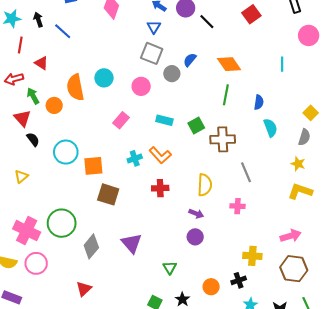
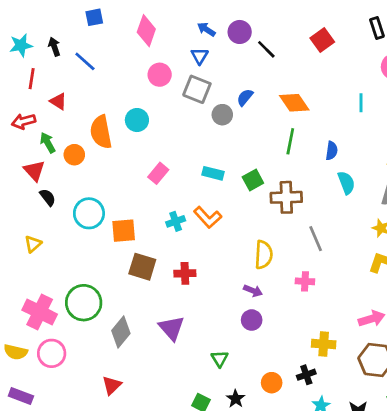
pink circle: (141, 86) -> (160, 75), moved
red cross: (160, 188) -> (185, 273), moved

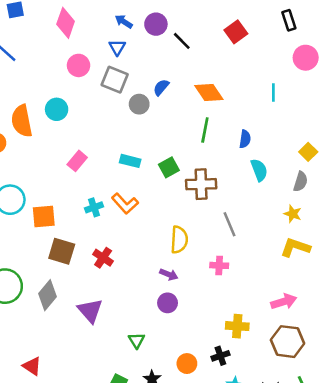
red cross: (185, 273) -> (103, 258), turned 36
gray diamond: (121, 332) -> (48, 295), moved
red triangle: (112, 385) -> (32, 366), turned -42

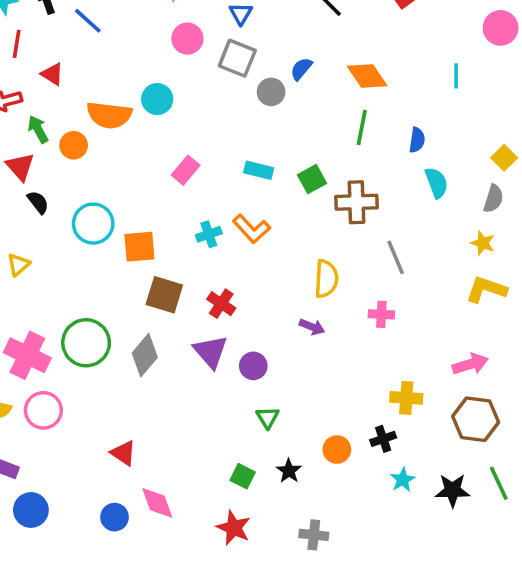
orange semicircle: (22, 121) -> (109, 115), turned -72
purple circle: (168, 303) -> (253, 366), moved
purple triangle: (90, 311) -> (211, 352), moved

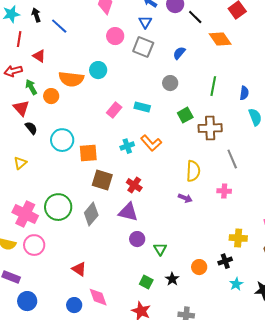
orange diamond: (367, 76) -> (220, 39), moved
gray circle: (271, 92) -> (170, 83), moved
cyan rectangle: (259, 170) -> (142, 107), moved
purple triangle: (211, 352) -> (128, 212), turned -35
purple circle: (253, 366) -> (137, 239), moved

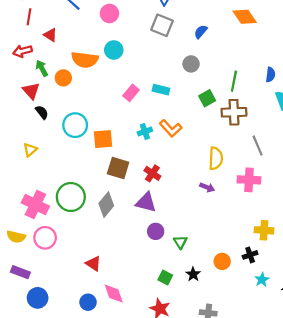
pink circle: (115, 36) -> (109, 13), moved
green line: (213, 86) -> (234, 81), moved
pink cross: (224, 191) -> (249, 180), size x1.5

